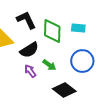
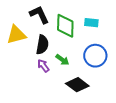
black semicircle: (29, 50) -> (42, 45), turned -48

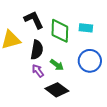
black diamond: (77, 85) -> (57, 90), moved

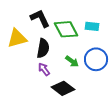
green diamond: (60, 31) -> (66, 29), turned -30
green arrow: (57, 65) -> (72, 61), moved

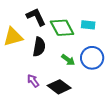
purple arrow: (44, 69) -> (33, 81), moved

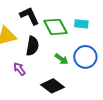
purple arrow: (33, 81) -> (19, 69), moved

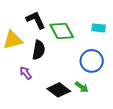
cyan rectangle: (81, 24) -> (99, 28), moved
green arrow: (61, 59) -> (82, 87), moved

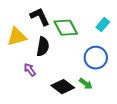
cyan rectangle: (99, 28) -> (103, 25), turned -56

